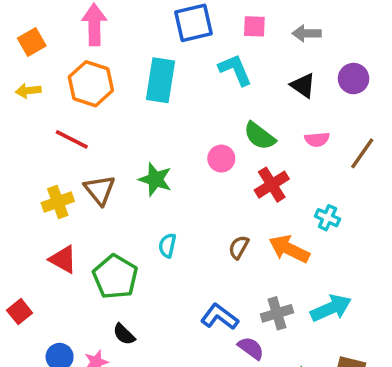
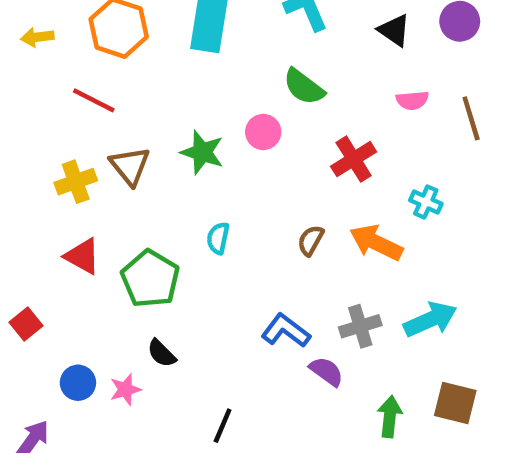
green semicircle: (260, 136) -> (304, 87), moved
brown line: (362, 153) -> (471, 118), turned -52
pink circle: (221, 159) -> (263, 132), moved

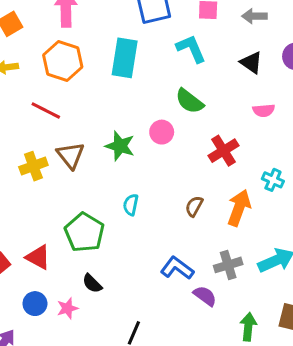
orange arrow: (376, 243) -> (239, 208), turned 84
red triangle: (82, 256) -> (38, 257), moved

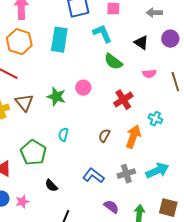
gray arrow: (254, 16) -> (154, 13), moved
green semicircle: (190, 101) -> (113, 62), moved
black semicircle: (92, 284) -> (51, 186), moved
purple semicircle: (205, 296) -> (111, 207), moved

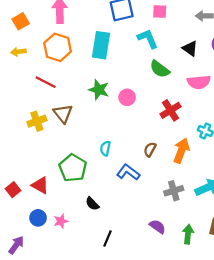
pink semicircle: (149, 74) -> (199, 82), size x1.5
green star: (56, 97) -> (99, 90), moved
blue L-shape: (93, 176) -> (128, 172), moved

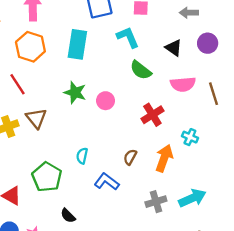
red line: (46, 82) -> (18, 84), turned 30

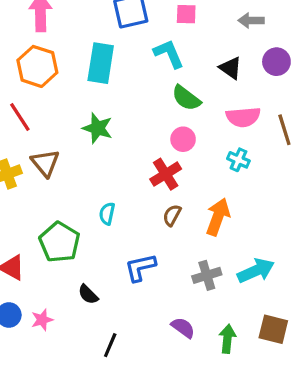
pink circle: (106, 101) -> (183, 139), moved
red cross: (152, 115) -> (166, 174), moved
cyan cross: (190, 137) -> (238, 160), moved
blue L-shape: (107, 182) -> (140, 267), moved, turned -50

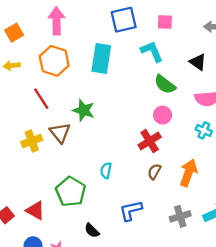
green star: (98, 128) -> (84, 110), moved

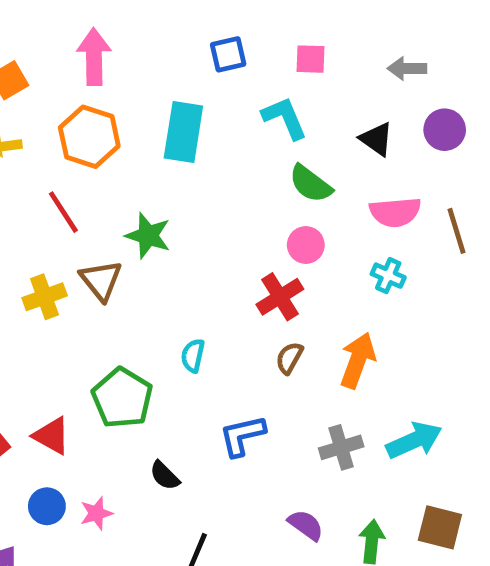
blue square: (124, 20) -> (228, 54), size x0.7

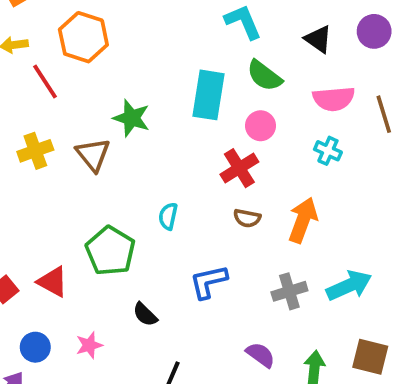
cyan rectangle: (183, 132) -> (209, 95), moved
red line: (63, 212) -> (45, 81), moved
yellow cross: (45, 297) -> (35, 151), moved
brown semicircle: (289, 358) -> (247, 218), turned -108
blue circle: (47, 506) -> (35, 347), moved

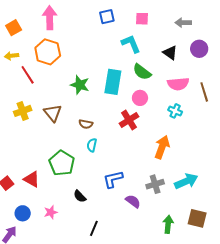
green star: (132, 118) -> (80, 85), moved
brown semicircle: (247, 218) -> (86, 124), moved
purple semicircle: (261, 355) -> (133, 201), moved

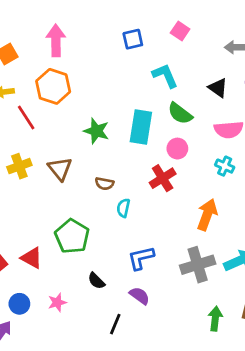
pink square: (142, 19) -> (180, 31), moved, turned 32
cyan semicircle: (92, 145) -> (123, 208), moved
gray cross: (155, 184) -> (198, 265), size x1.4
purple semicircle: (133, 201) -> (140, 296), moved

